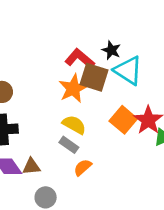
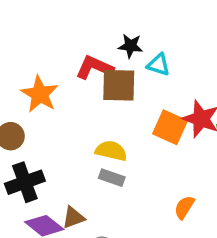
cyan triangle: (128, 70) -> (158, 65), size x0.6
orange star: (73, 88) -> (40, 94), moved
orange semicircle: (83, 167) -> (184, 207), moved

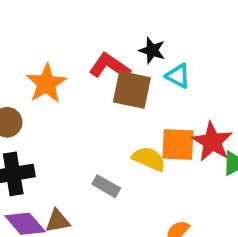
orange square: (170, 127) -> (178, 144), turned -32
yellow semicircle: (111, 151) -> (149, 159), moved

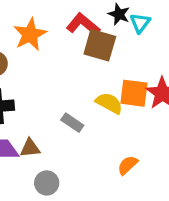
cyan triangle: (178, 76) -> (140, 23), moved, turned 35

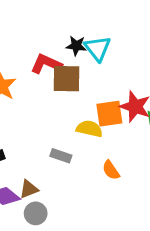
cyan triangle: (140, 23) -> (98, 48), size x1.4
orange semicircle: (128, 165) -> (111, 170), moved, turned -66
gray circle: (47, 183) -> (36, 213), moved

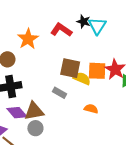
brown square: (67, 79) -> (70, 68), moved
orange semicircle: (111, 170) -> (91, 109), turned 128
brown triangle: (29, 189) -> (34, 111), size x1.5

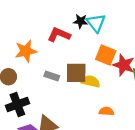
orange star: (28, 39) -> (26, 51), turned 30
orange square: (97, 71) -> (106, 55), moved, turned 30
gray rectangle: (59, 93) -> (52, 76), moved

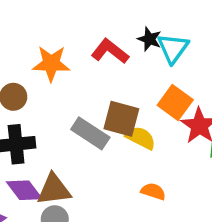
gray rectangle: (52, 76) -> (90, 133), moved, size x1.5

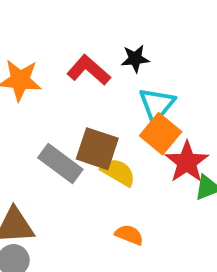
black star: (149, 39) -> (135, 59), turned -30
cyan triangle: (173, 48) -> (157, 105), moved

